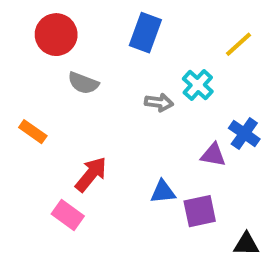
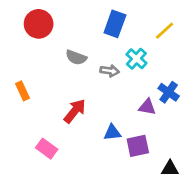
blue rectangle: (145, 33) -> (115, 24), moved
gray semicircle: (83, 83) -> (76, 57), moved
orange rectangle: (33, 132) -> (22, 91), turned 30
red arrow: (91, 174) -> (75, 111), moved

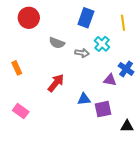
yellow line: (165, 31) -> (123, 23), turned -56
pink rectangle: (47, 149) -> (21, 111), moved

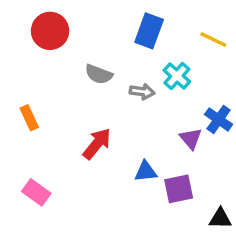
yellow line: (123, 23) -> (213, 40), turned -56
purple triangle: (110, 80) -> (191, 139), turned 40

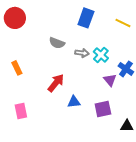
red circle: (50, 31) -> (15, 18), moved
cyan cross: (177, 76) -> (101, 55), moved
blue triangle: (146, 172) -> (74, 102), moved
pink rectangle: (36, 192) -> (21, 111), turned 42

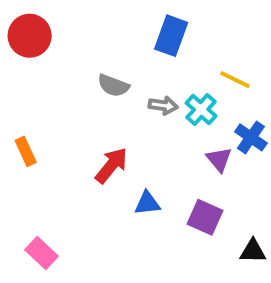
yellow line: (123, 23) -> (235, 80), moved
orange rectangle: (17, 68) -> (26, 151), moved
purple square: (103, 109) -> (205, 217), turned 36
pink rectangle: (21, 111) -> (42, 253), moved, turned -35

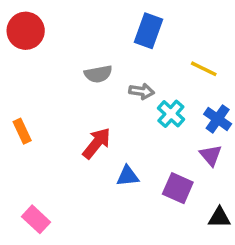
gray semicircle: (113, 86) -> (98, 74), turned -32
cyan cross: (201, 109) -> (171, 114), moved
purple triangle: (219, 159) -> (211, 155), moved

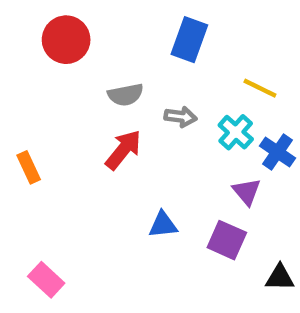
red circle: (26, 31) -> (66, 40), moved
cyan cross: (171, 114) -> (236, 132), moved
red arrow: (97, 143) -> (123, 150), moved
purple triangle: (211, 155) -> (247, 192), moved

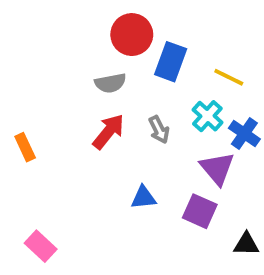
red circle: (66, 40) -> (132, 35), moved
blue rectangle: (189, 40) -> (171, 62), moved
gray arrow: (181, 117) -> (159, 130), moved, turned 56
purple triangle: (247, 192) -> (217, 168), size x1.4

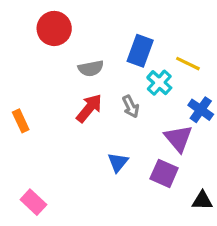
red circle: (132, 35) -> (54, 28), moved
cyan cross: (207, 116) -> (159, 83), moved
blue triangle: (143, 198) -> (118, 162), turned -45

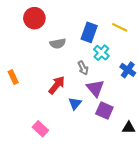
yellow line: (188, 64) -> (120, 27), moved
red arrow: (89, 108) -> (57, 85), moved
purple triangle: (178, 138) -> (95, 88), moved
pink rectangle: (33, 202) -> (40, 129), moved

